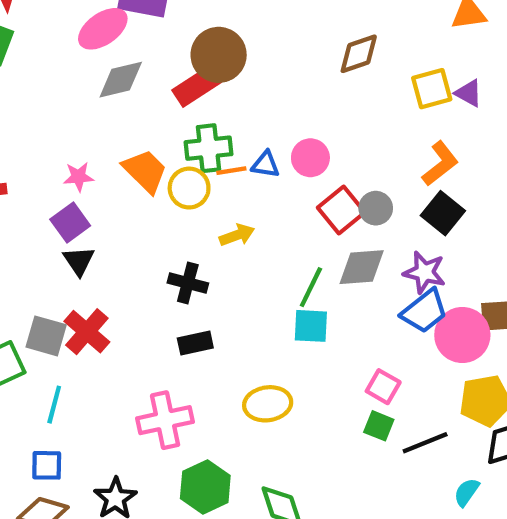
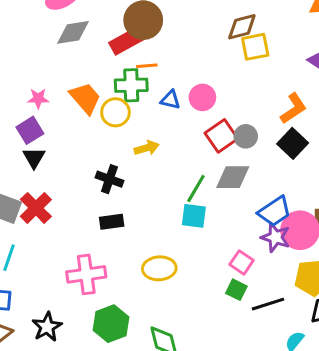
yellow square: (432, 89) -> (255, 47), moved
orange line: (231, 171) -> (147, 66), moved
purple star: (424, 272) -> (276, 237), moved

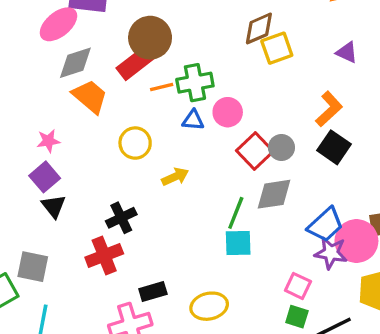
green cross: (131, 85) -> (195, 83), moved
orange trapezoid: (85, 98) -> (90, 96), moved
black cross: (109, 179) -> (121, 218), moved, turned -36
red cross: (36, 208) -> (104, 256), moved, turned 32
black rectangle: (112, 222) -> (153, 292), moved

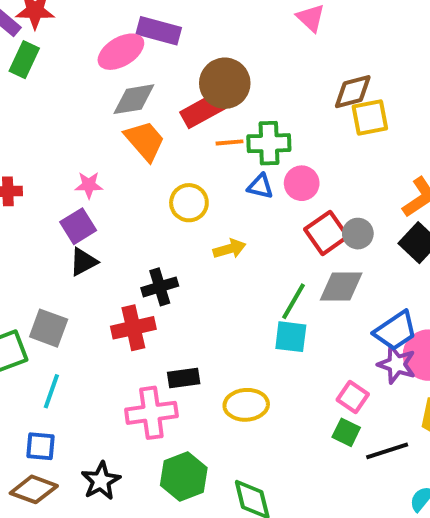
black triangle: (54, 206) -> (83, 262), turned 32

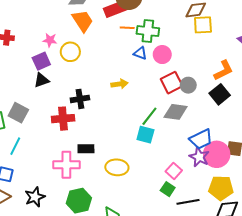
yellow circle: (189, 203) -> (70, 52), moved

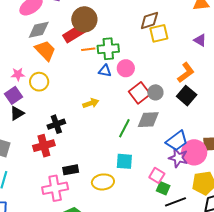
cyan square: (145, 135) -> (124, 161), moved
green square: (168, 189) -> (163, 188), moved

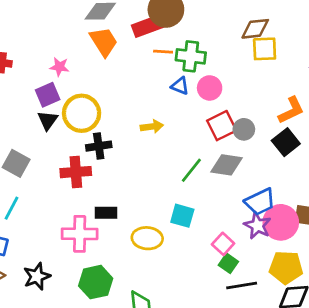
yellow circle: (39, 82) -> (82, 113), moved, size x1.4
black triangle: (17, 113) -> (48, 120), turned -35

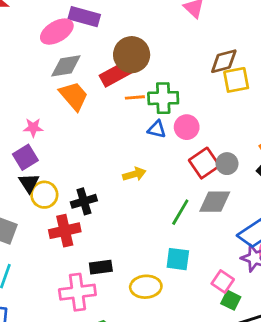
yellow circle: (82, 113) -> (44, 195), moved, size x0.7

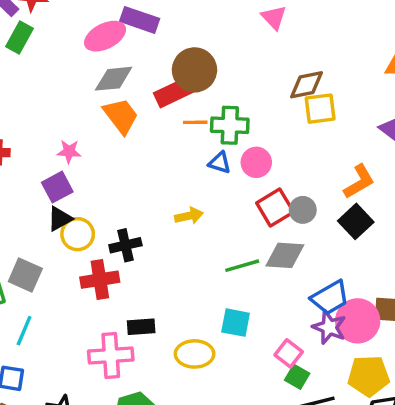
black triangle: (29, 183) -> (60, 219), turned 30
green line: (180, 212) -> (242, 266), turned 40

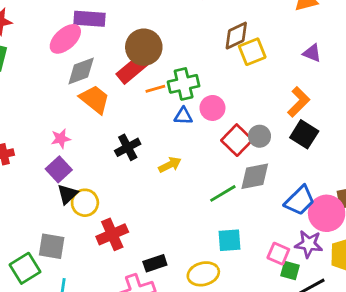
black cross: (125, 245) -> (128, 147), moved
purple star: (329, 327) -> (309, 244), moved

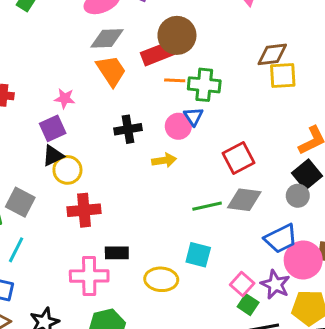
pink circle: (212, 108) -> (178, 126), moved
blue triangle: (183, 116) -> (193, 116), turned 36
gray circle: (259, 136) -> (298, 196), moved

